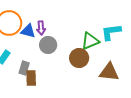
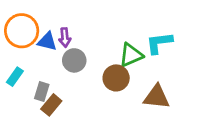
brown rectangle: (31, 78) -> (51, 105), turned 42

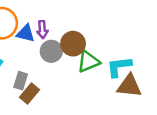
cyan L-shape: (159, 43) -> (119, 67), moved
green triangle: (131, 55) -> (88, 62), moved
brown circle: (116, 78) -> (73, 44), moved

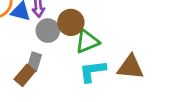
cyan L-shape: (119, 67) -> (93, 71), moved
gray rectangle: (21, 81) -> (34, 62), moved

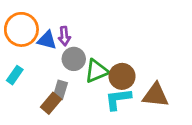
brown circle: (71, 22) -> (122, 76), moved
green triangle: (87, 41) -> (97, 71), moved

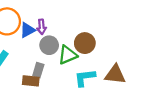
blue triangle: (47, 40) -> (28, 30), turned -42
brown circle: (122, 76) -> (85, 43), moved
brown rectangle: (51, 103) -> (31, 81), turned 56

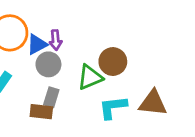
gray circle: (49, 45) -> (48, 64), moved

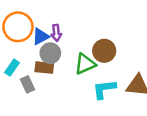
gray rectangle: (51, 97) -> (28, 84), moved, turned -42
brown rectangle: (41, 112) -> (44, 68), moved

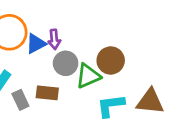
gray circle: (50, 53) -> (66, 63), moved
brown rectangle: (44, 68) -> (47, 93), moved

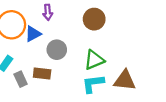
purple arrow: (54, 39) -> (48, 12), moved
brown circle: (111, 61) -> (94, 19), moved
green triangle: (88, 76) -> (94, 60), moved

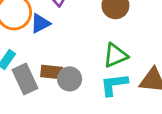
gray circle: (57, 50) -> (70, 79), moved
gray rectangle: (21, 79) -> (25, 79), size x1.5

